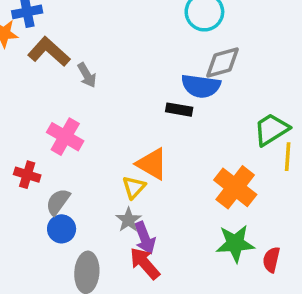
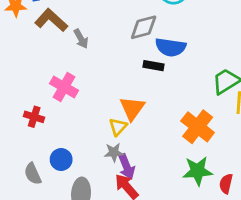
gray diamond: (223, 63) -> (144, 27), moved
orange triangle: (152, 164) -> (132, 108), turned 36
gray semicircle: (58, 202) -> (33, 174), moved, turned -60
gray star: (128, 220) -> (114, 152), turned 30

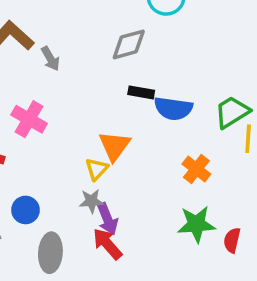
blue semicircle: (171, 47) -> (173, 108), moved
orange cross: (198, 127) -> (196, 169), size x0.7

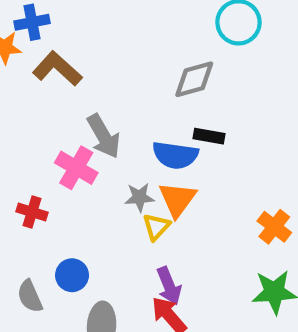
gray arrow: (50, 59) -> (104, 136), moved, size x1.5
blue semicircle: (173, 108) -> (175, 155), moved
gray star: (91, 201) -> (139, 197), moved

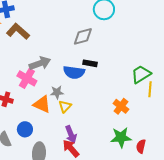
gray arrow: (104, 136) -> (40, 63), turned -80
orange triangle: (177, 199) -> (42, 104), moved, turned -42

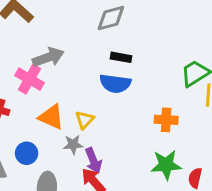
blue semicircle: (74, 72) -> (115, 83), moved
gray star: (57, 92) -> (73, 145), moved
orange cross: (121, 106) -> (166, 120), turned -35

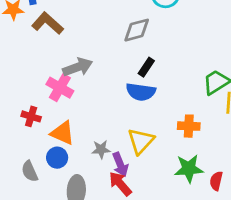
black rectangle: (121, 57) -> (146, 67), turned -66
orange triangle: (51, 117) -> (63, 133), moved
yellow triangle: (85, 120) -> (141, 141), moved, size x1.5

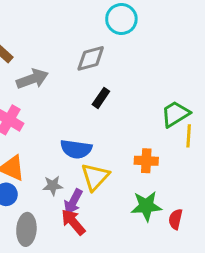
gray arrow: (78, 67) -> (32, 79), moved
blue semicircle: (141, 92) -> (76, 149), moved
purple arrow: (120, 164) -> (73, 202), turned 50

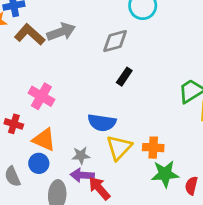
gray arrow: (32, 79) -> (61, 32), moved
orange cross: (146, 161) -> (153, 148), moved
purple arrow: (73, 202) -> (82, 175), moved, turned 65

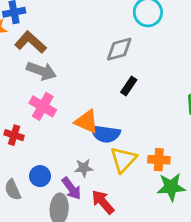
gray arrow: (61, 32) -> (41, 71), moved, turned 40
orange triangle: (44, 140) -> (86, 121), moved
purple arrow: (82, 175) -> (71, 188), moved, turned -130

